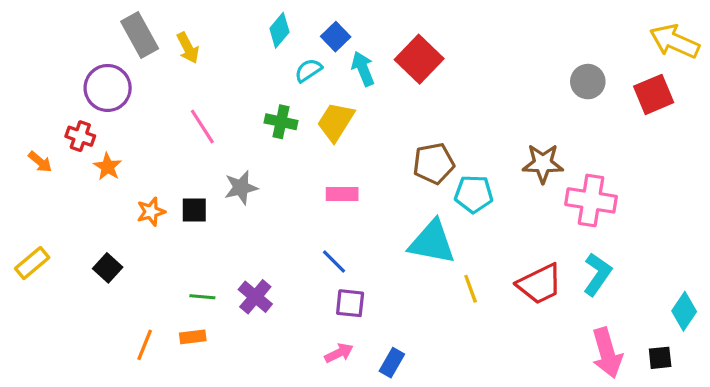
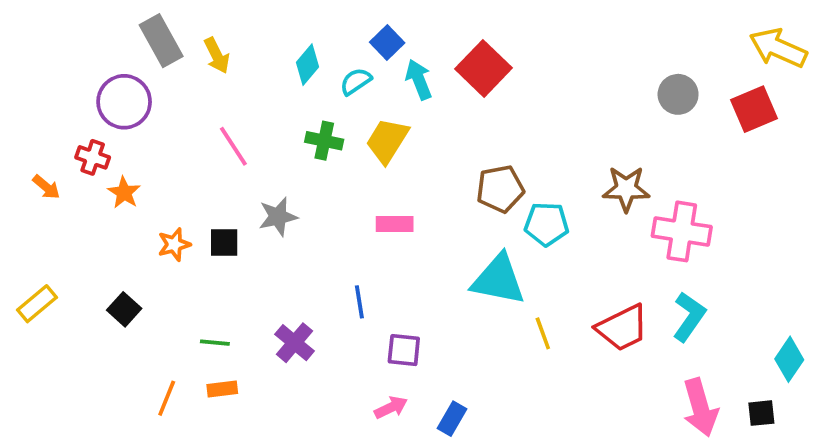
cyan diamond: (279, 30) -> (308, 65), moved
blue line: (334, 261) -> (359, 302), moved, turned 36
green line: (202, 297) -> (215, 343), moved

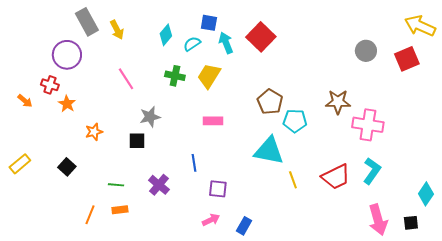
blue square: (387, 42) -> (209, 23), turned -36
brown pentagon: (500, 189) -> (270, 102), turned -30
black square: (224, 243) -> (137, 141), moved

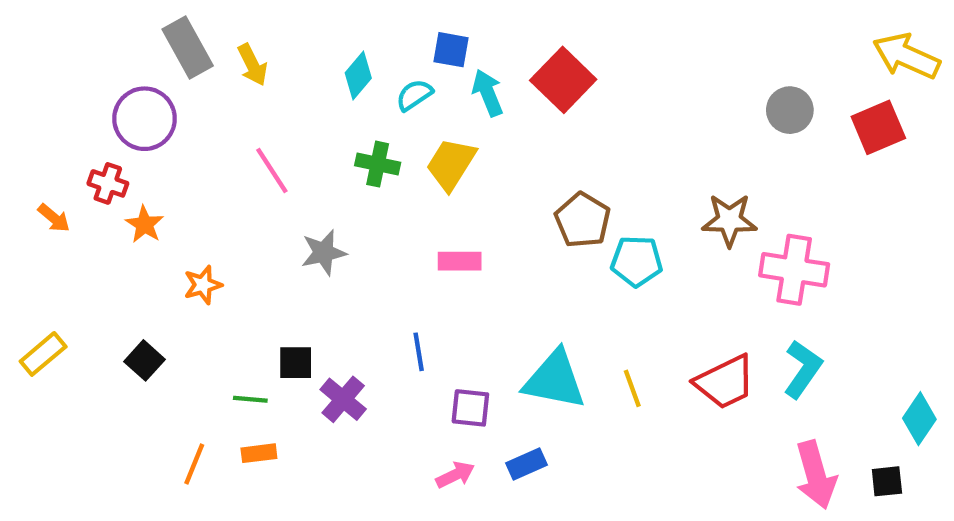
black square: (137, 141) -> (296, 363), moved
cyan triangle: (269, 151) -> (555, 380), moved
blue rectangle: (244, 226) -> (527, 464), moved, turned 36

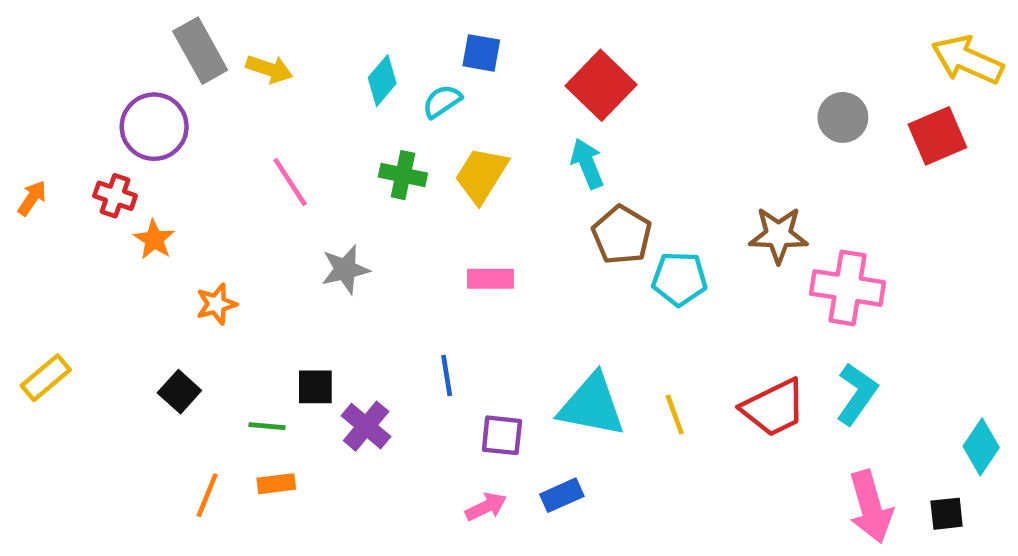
yellow arrow: (252, 65) -> (269, 69), turned -45
cyan arrow: (488, 93) -> (587, 164), moved
orange arrow: (54, 218) -> (32, 198), moved, turned -96
black square: (145, 360) -> (179, 392), moved

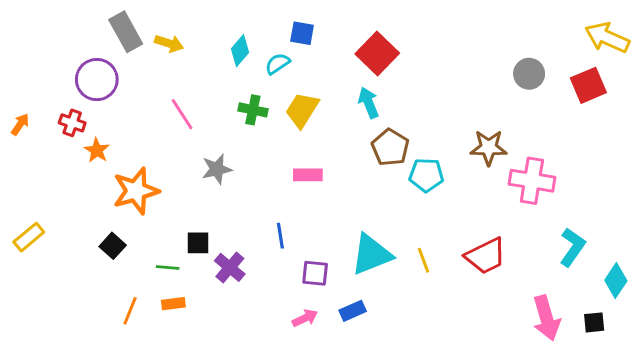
orange star: (216, 304) -> (136, 191), size x1.8
cyan L-shape: (857, 394) -> (572, 247), moved
cyan triangle: (592, 405) -> (371, 254), turned -33

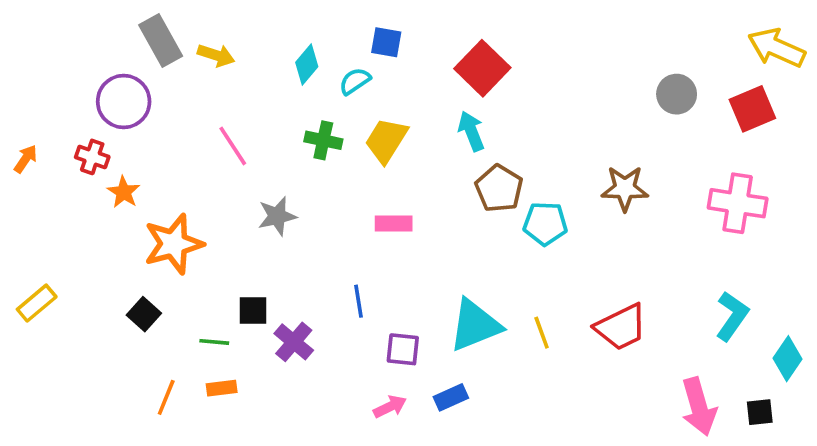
pink cross: (532, 181) -> (738, 203), moved

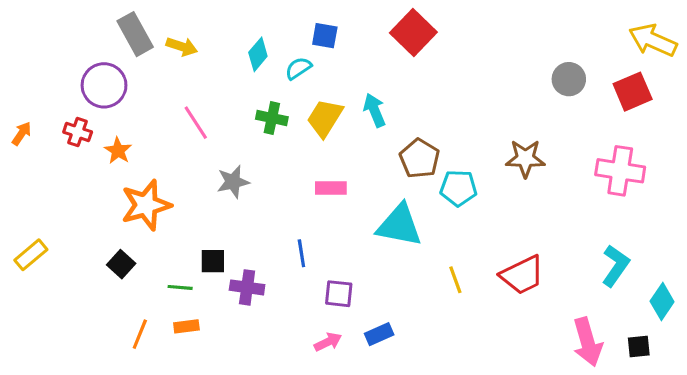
red square: (482, 68) -> (413, 33), moved
cyan arrow: (471, 131) -> (375, 110), moved
orange star: (124, 192) -> (118, 151), moved
cyan triangle: (475, 325) -> (399, 225), moved, turned 33
purple cross: (294, 342) -> (247, 287), turned -32

